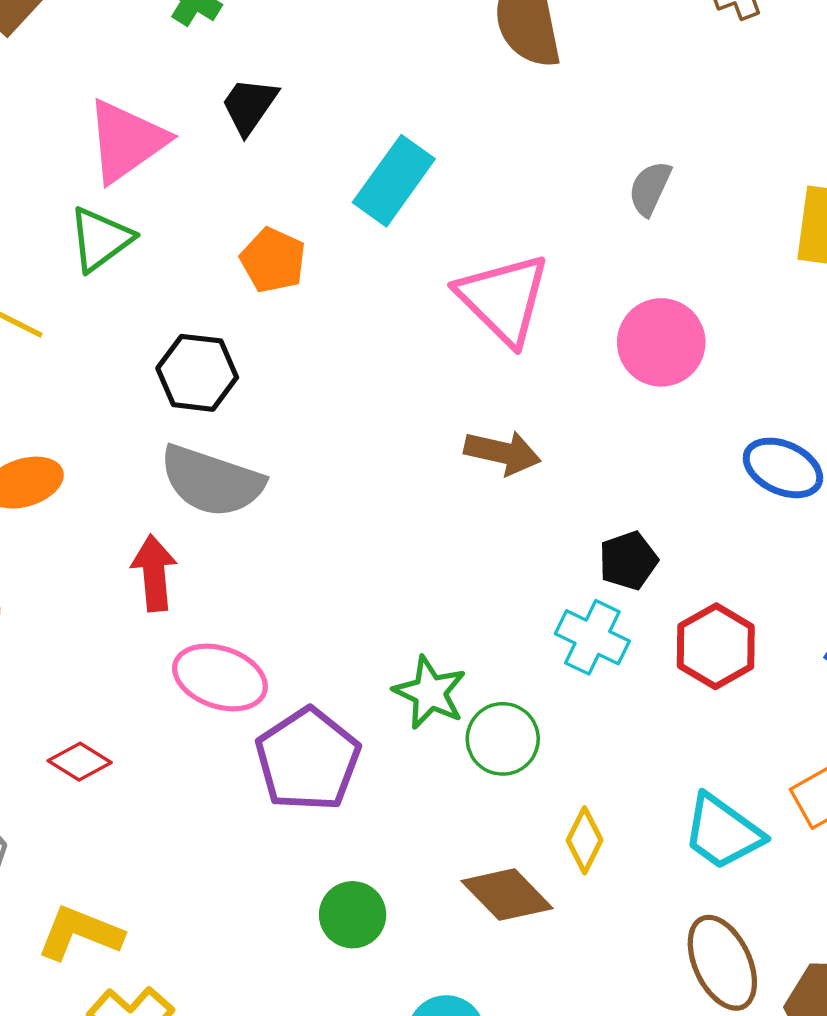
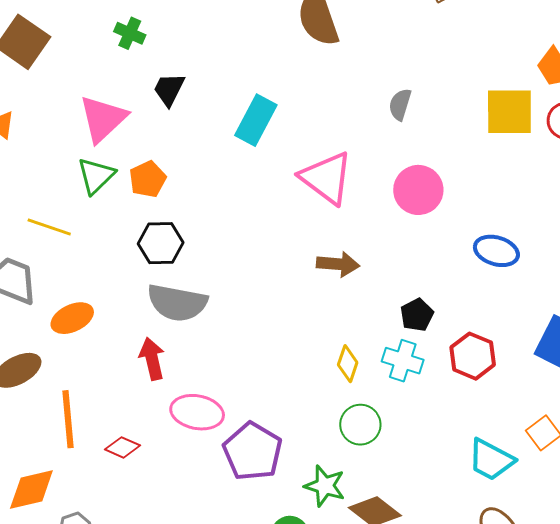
orange pentagon: (273, 260) -> (148, 179), moved, turned 30
green star: (430, 693) -> (325, 486), moved
red diamond: (80, 762) -> (122, 447), moved
yellow diamond: (585, 840) -> (348, 364), moved

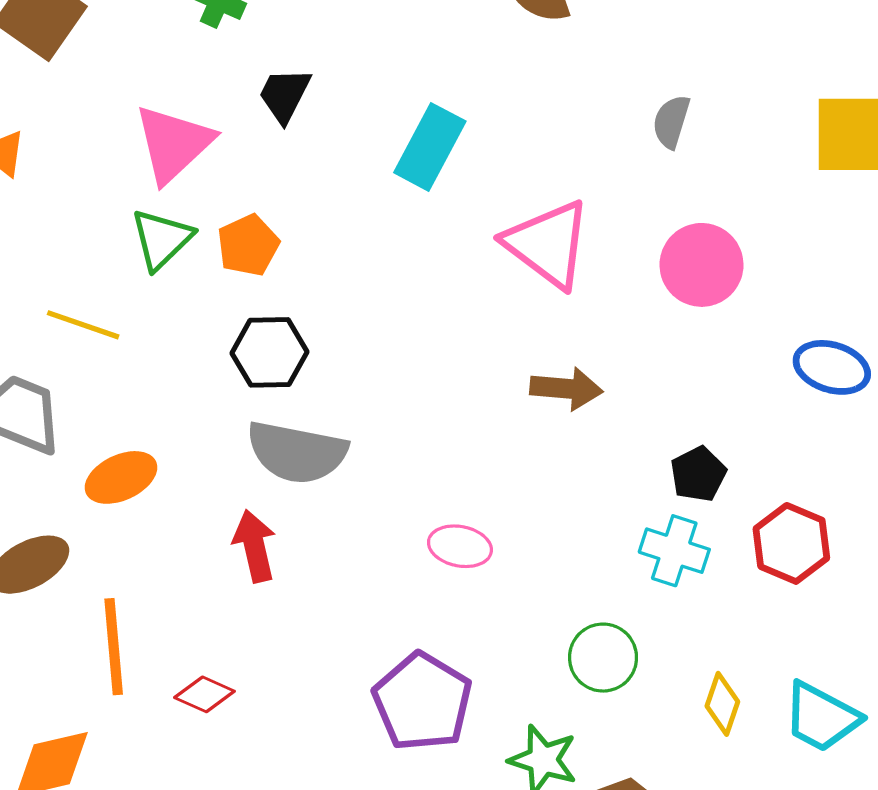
yellow diamond: (348, 364) -> (722, 704), moved
pink ellipse: (197, 412) -> (460, 546), moved, size x0.7

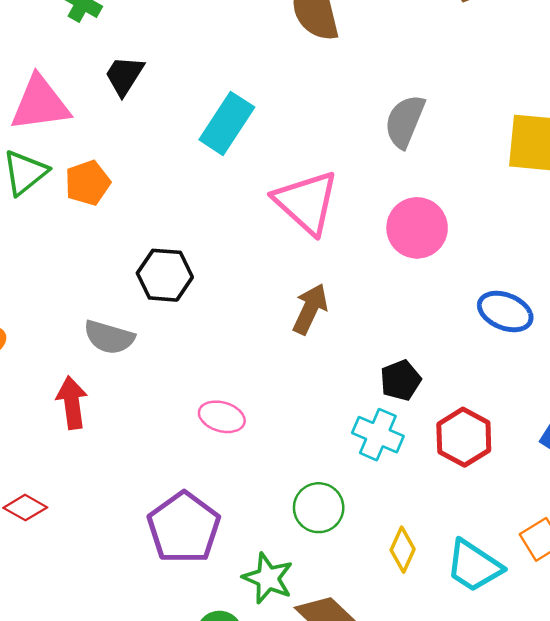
gray semicircle: (671, 122) -> (405, 121), size x1.4
pink triangle: (173, 144) -> (40, 104), turned 30
black hexagon: (270, 352) -> (165, 275), moved
brown arrow: (566, 389) -> (310, 309), turned -75
gray semicircle: (297, 452) -> (109, 337), size x0.7

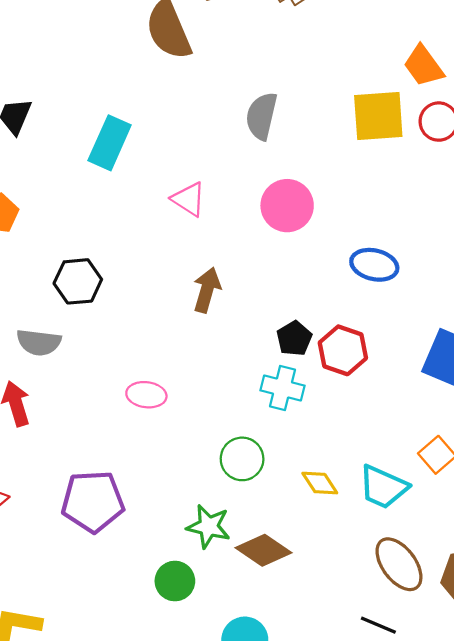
pink triangle: (306, 202) -> (189, 199), size x0.6
red hexagon: (464, 437) -> (343, 350), moved
purple pentagon: (184, 528) -> (93, 501), moved, turned -30
yellow diamond: (403, 550) -> (320, 483), turned -48

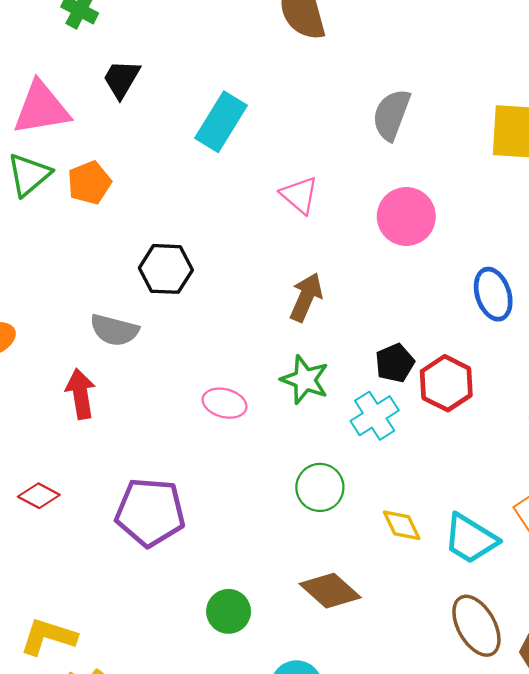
blue ellipse: (374, 265) -> (493, 294), turned 51
cyan cross: (283, 388) -> (375, 416), turned 36
green star: (209, 526) -> (305, 380), moved

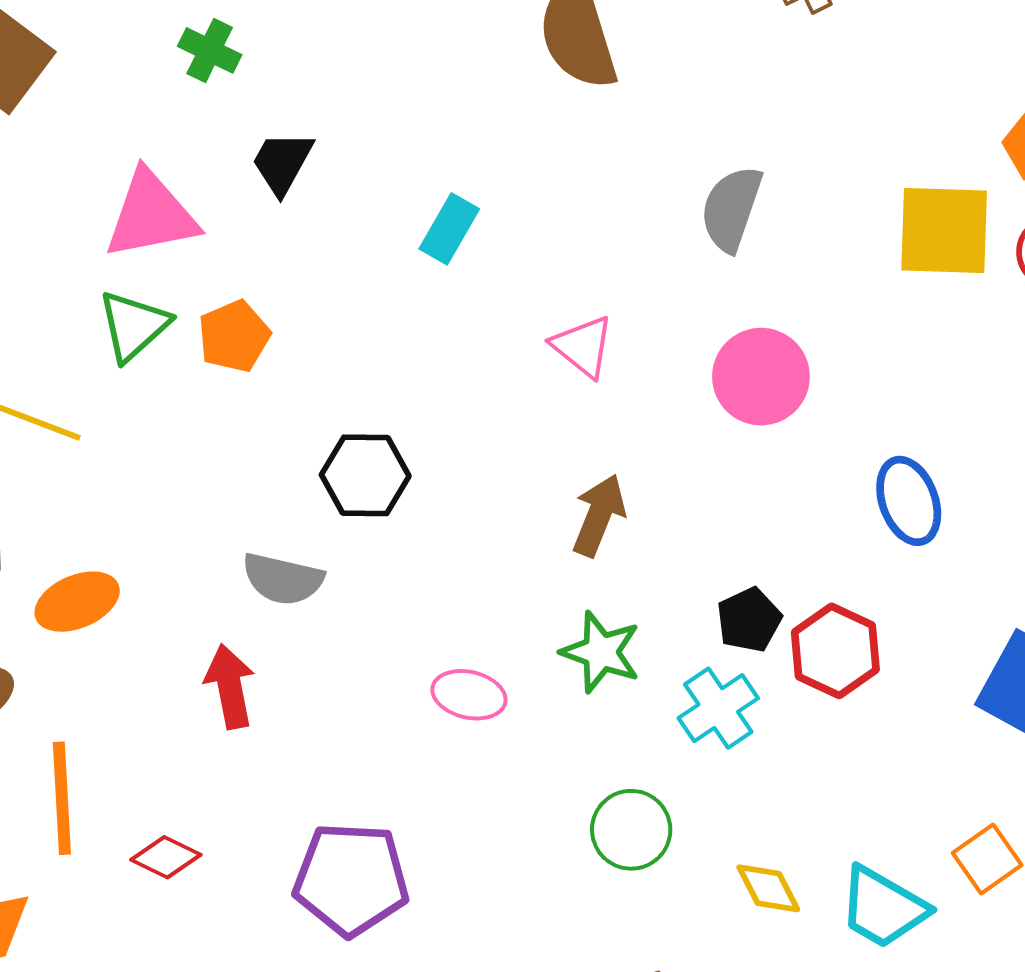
cyan rectangle: (221, 122) -> (449, 229), size x0.7

